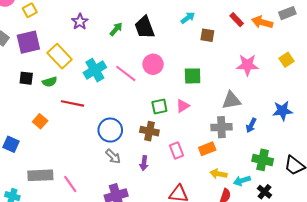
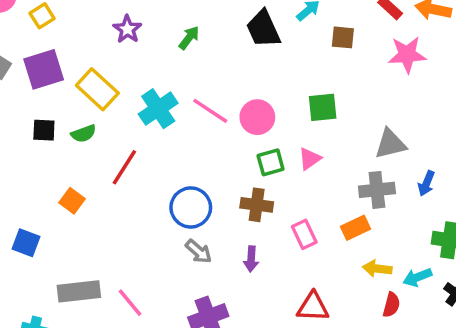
black trapezoid: (145, 27) -> (263, 29), moved
pink circle: (153, 64) -> (257, 117), moved
pink star: (247, 65) -> (407, 55), moved
red line: (72, 103) -> (124, 167), turned -65

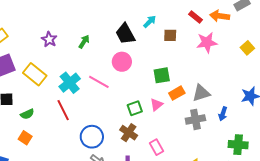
pink circle: (257, 117) -> (122, 62), moved
green semicircle: (84, 134) -> (27, 114), moved
red line: (124, 167) -> (63, 110), moved, turned -55
brown cross: (257, 205) -> (129, 133), turned 30
orange rectangle: (355, 228) -> (177, 93), moved

